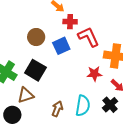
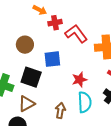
blue square: (61, 46) -> (52, 59), moved, turned 30
red star: (94, 74) -> (79, 80), moved

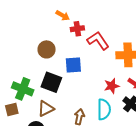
red star: (79, 80) -> (112, 86), moved

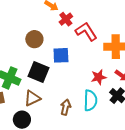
red cross: (77, 29) -> (66, 19), turned -32

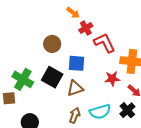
red star: (99, 77) -> (112, 79), moved
brown triangle: (32, 98) -> (75, 88), moved
cyan semicircle: (90, 100) -> (100, 112), turned 65

